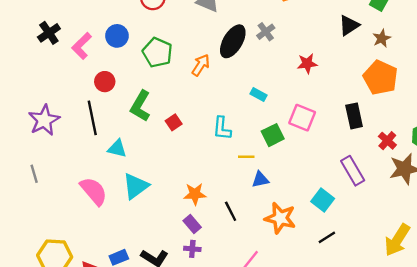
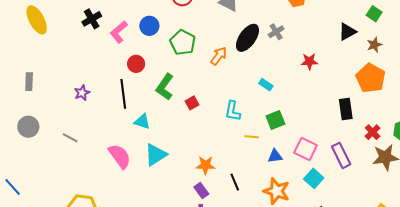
pink square: (302, 118) -> (306, 149), moved
purple star: (44, 120) -> (82, 93), size x0.6
gray line: (34, 174) -> (70, 138), turned -49
blue triangle: (260, 180) -> (275, 156), moved

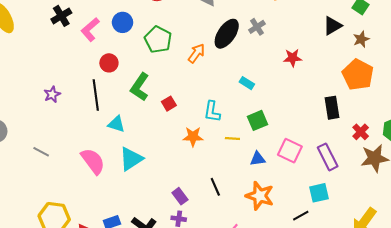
gray line: (70, 138) -> (41, 152), moved
orange star: (205, 165) -> (193, 137), moved
cyan square: (314, 178) -> (319, 193), moved, turned 36

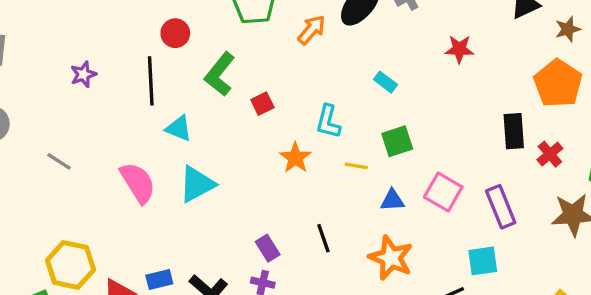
red cross: (361, 132) -> (550, 154), moved
orange star: (193, 137) -> (295, 158), turned 30

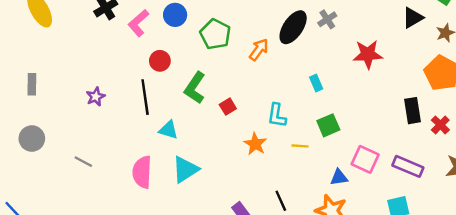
red star: (459, 49) -> (368, 54), size x1.4
cyan rectangle: (386, 82) -> (316, 83), turned 35
pink semicircle: (138, 183) -> (142, 172), turned -140
blue triangle: (392, 200) -> (339, 177), moved
purple rectangle: (501, 207) -> (408, 166), turned -40

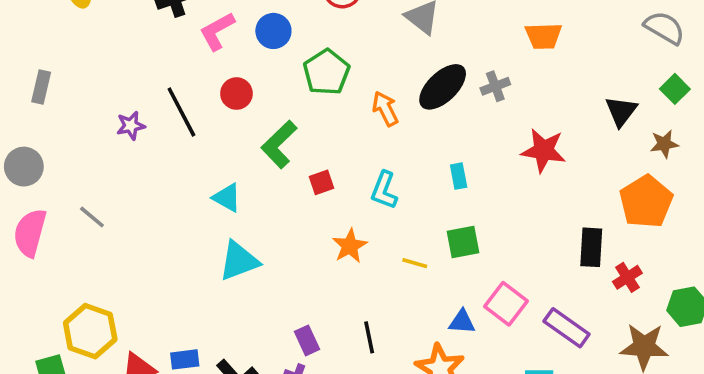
black triangle: (413, 18) -> (621, 111), turned -35
orange arrow: (259, 50) -> (385, 109), turned -75
black line: (145, 97) -> (181, 112), moved, turned -32
cyan L-shape: (277, 115) -> (384, 190), moved
pink semicircle: (142, 172) -> (30, 233), moved

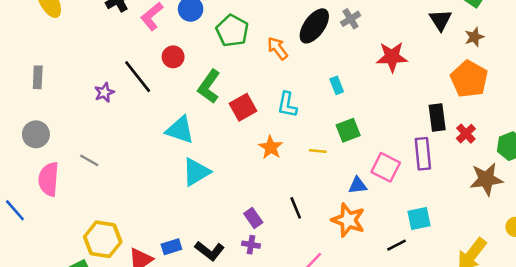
red square: (322, 182) -> (243, 107), size x1.5
cyan triangle: (227, 198) -> (180, 130), size x1.4
purple rectangle: (567, 328) -> (423, 154), moved, turned 60

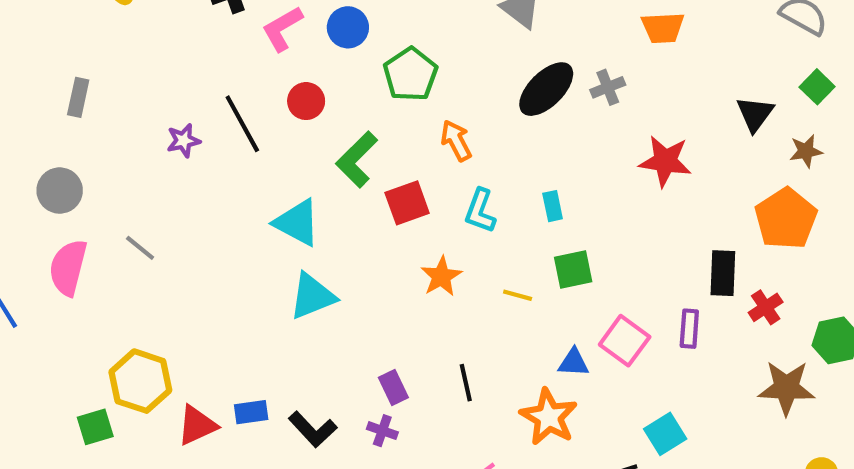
orange arrow: (278, 48) -> (456, 141), moved
cyan rectangle: (337, 85) -> (553, 206), moved
purple rectangle: (423, 154) -> (689, 329), size x0.7
cyan square: (419, 219) -> (665, 434), turned -30

